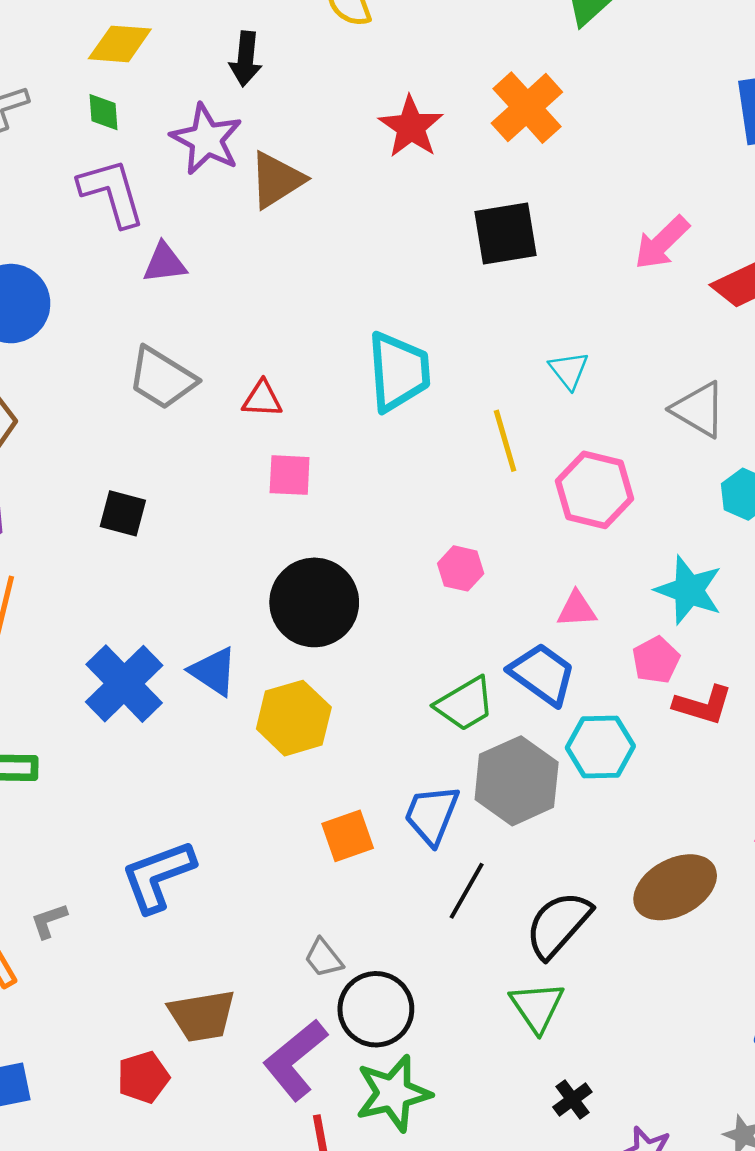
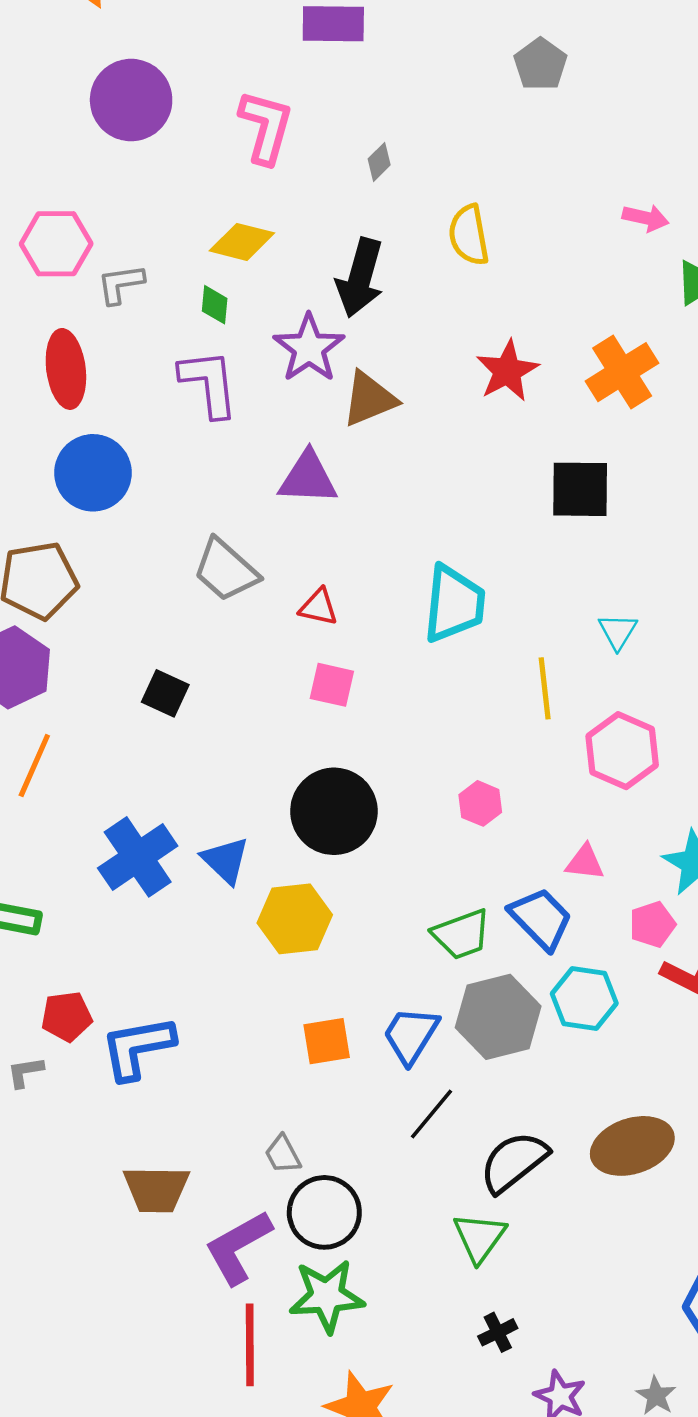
black arrow: (246, 59) -> (360, 278), size x1.5
purple triangle: (164, 263) -> (308, 478), moved, size x1.4
red pentagon: (143, 1077) -> (67, 1016), moved

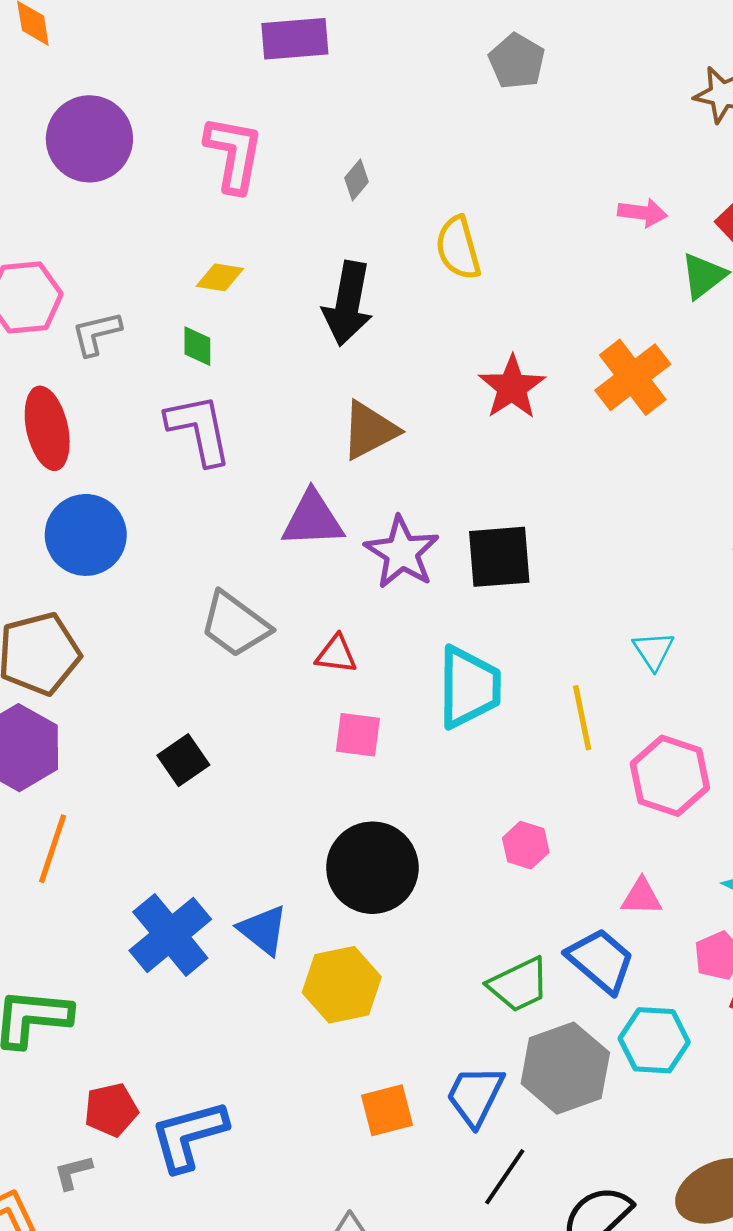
yellow diamond: (242, 242) -> (220, 277), size x0.7
purple star: (309, 348) -> (402, 552), moved
black square: (580, 489) -> (499, 557), moved
cyan trapezoid: (454, 604) -> (469, 687), moved
black square: (165, 693) -> (183, 760), turned 36

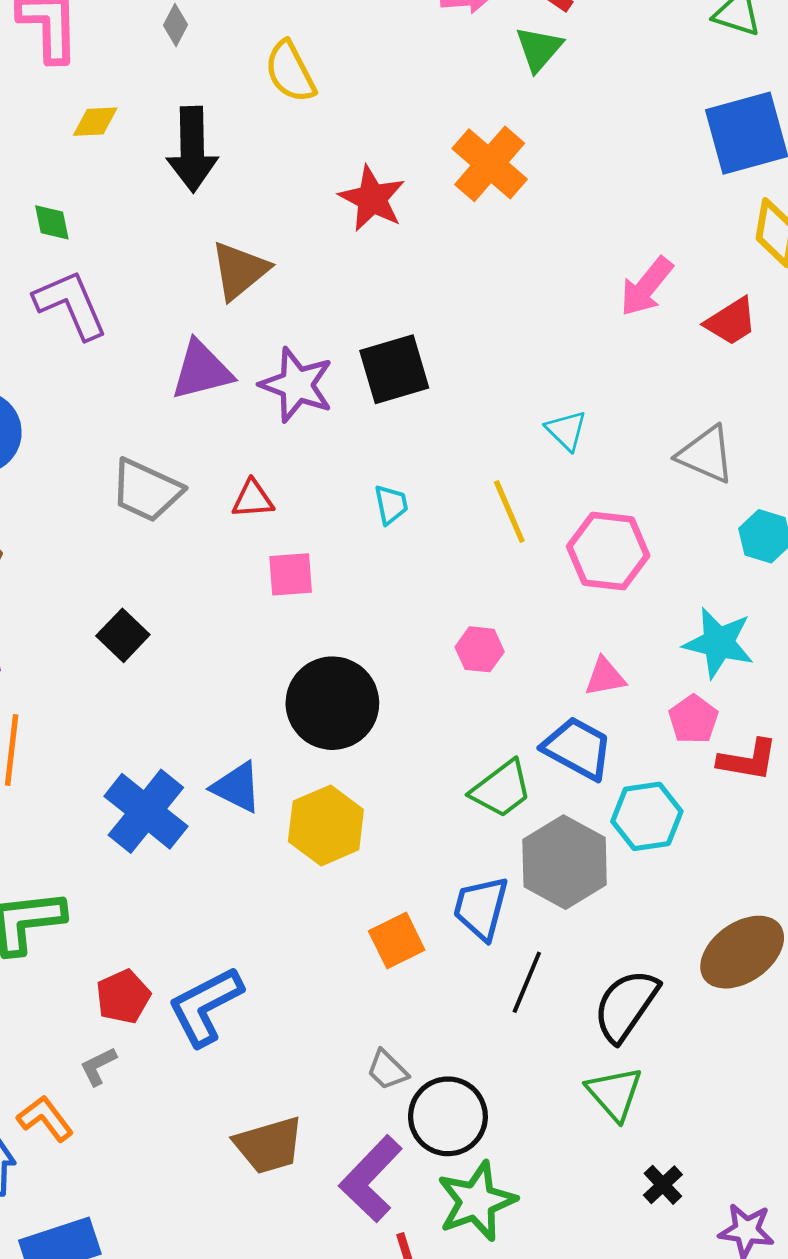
yellow diamond: (220, 277) -> (95, 122), moved
cyan trapezoid: (469, 687) -> (391, 505), size x0.5

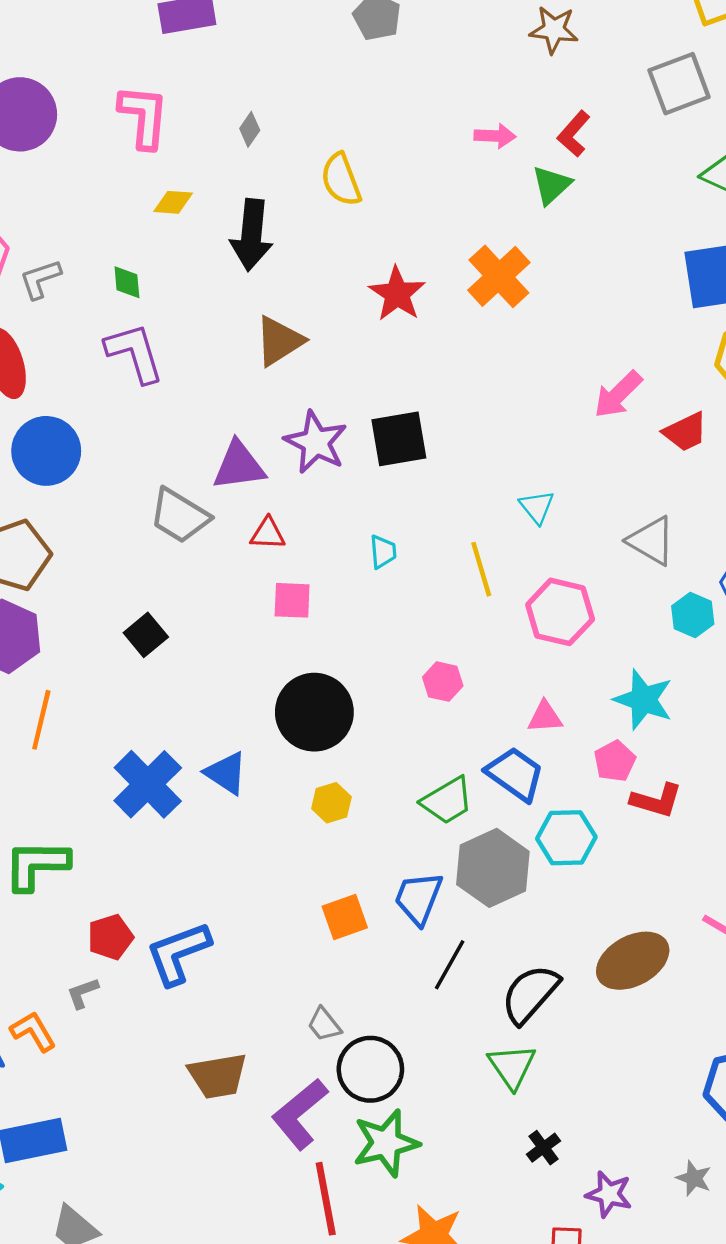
purple triangle: (202, 370) -> (239, 466), moved
yellow hexagon: (326, 825) -> (331, 803), moved, size x0.6

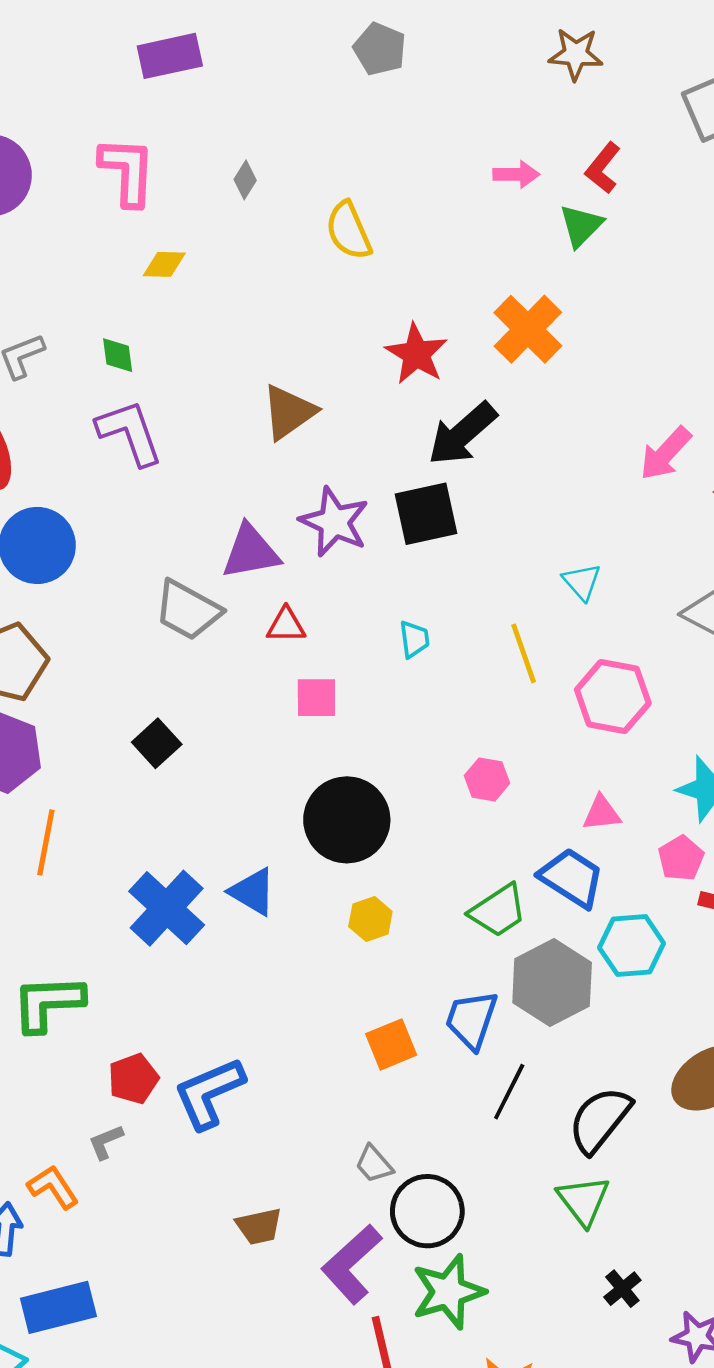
black arrow: (252, 235) -> (462, 434), moved, turned 46
brown trapezoid: (218, 1076) -> (259, 1226), size x0.7

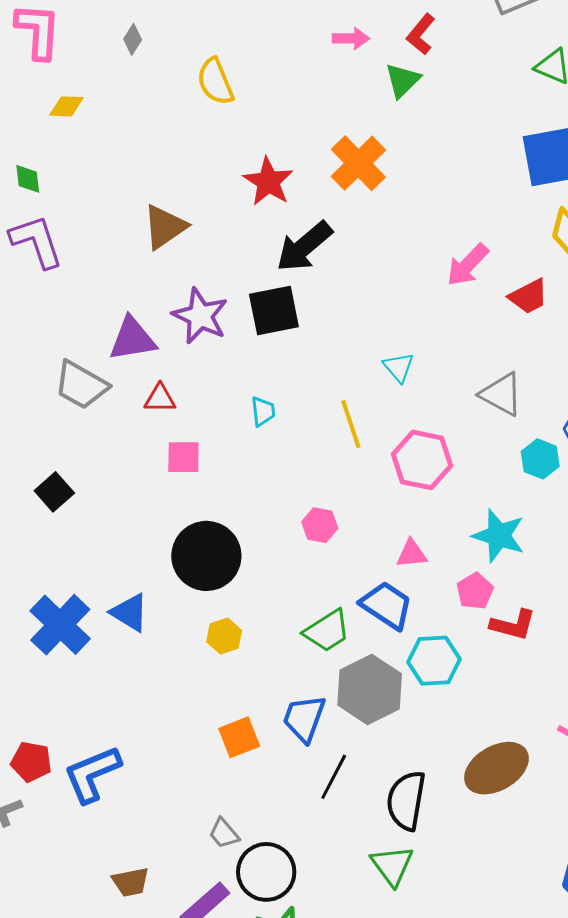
red pentagon: (133, 1079) -> (31, 762), turned 30
black semicircle: (600, 1120) -> (406, 801), turned -30

